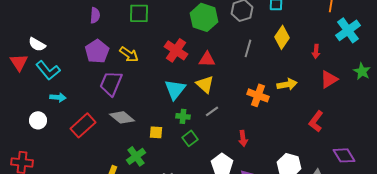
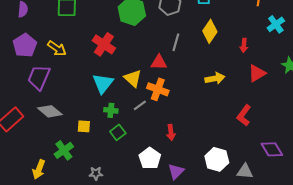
cyan cross: (348, 30) -> (276, 24), size x0.7
red triangle: (207, 59) -> (159, 62), moved
orange cross: (258, 95) -> (158, 89), moved

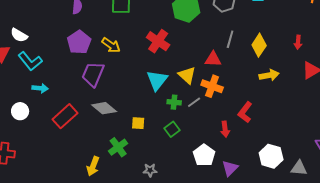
yellow diamond: (210, 31) -> (259, 45), moved
green cross: (111, 110) -> (174, 102), moved
red L-shape: (244, 115) -> (245, 112), moved

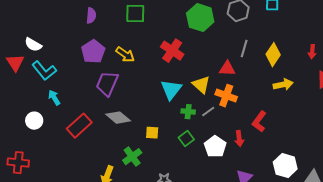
cyan arrow: (40, 88) -> (54, 98), turned -126
white pentagon: (204, 155) -> (215, 147), moved

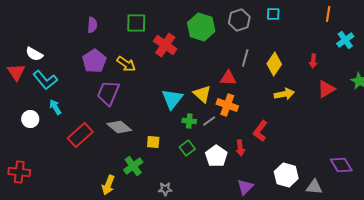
red cross: (172, 51) -> (165, 45), moved
white circle: (34, 121) -> (30, 119), moved

